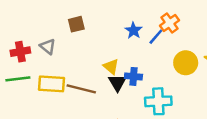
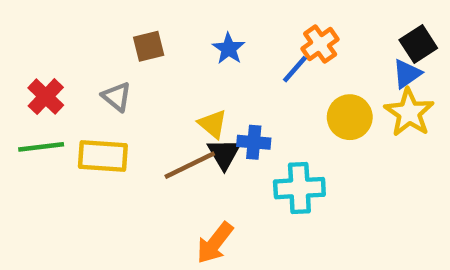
blue star: (133, 30) -> (229, 49), moved
gray triangle: (48, 47) -> (117, 97), moved
red cross: (20, 52) -> (46, 97), turned -36
brown line: (81, 89) -> (190, 165), moved, turned -40

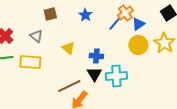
blue triangle: (407, 74) -> (138, 24), moved
yellow triangle: (213, 124) -> (68, 48), moved
black triangle: (224, 154) -> (94, 74), moved
brown line: (190, 165) -> (69, 86), moved

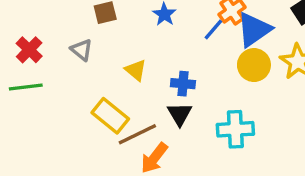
blue triangle: (138, 24) -> (254, 30), size x1.6
yellow rectangle: (30, 62) -> (110, 116), moved, turned 35
cyan cross: (116, 76) -> (235, 129), moved

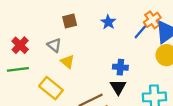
yellow triangle: (136, 70) -> (67, 62), moved
yellow rectangle: (110, 116) -> (51, 88), moved

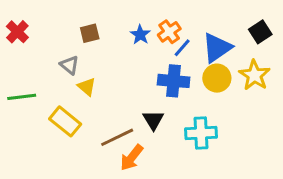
orange cross: (152, 20) -> (169, 32), moved
red cross: (20, 45) -> (17, 32), moved
blue cross: (120, 67) -> (174, 81), moved, size x1.5

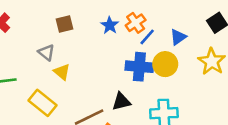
blue triangle: (217, 48) -> (178, 37), size x0.6
yellow circle: (217, 78) -> (165, 64), moved
black triangle: (153, 120) -> (121, 102), turned 48

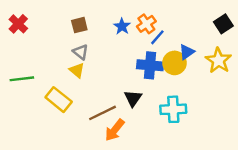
blue triangle: (178, 37) -> (187, 52), moved
gray triangle: (46, 52) -> (81, 52), moved
black triangle: (121, 102) -> (133, 98), turned -42

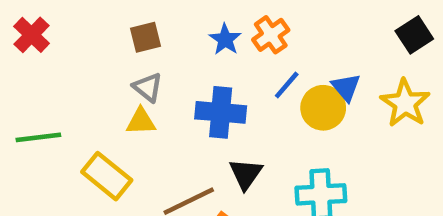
blue line: (157, 37) -> (287, 85), moved
blue triangle: (187, 52) -> (346, 87), turned -35
blue cross: (150, 65) -> (221, 112), moved
yellow triangle: (77, 70) -> (141, 121), turned -42

